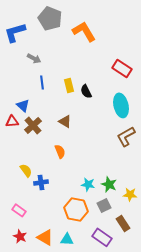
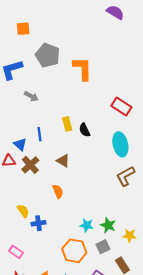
orange L-shape: (84, 31) -> (83, 69), turned 30
blue line: (42, 82) -> (40, 134), moved

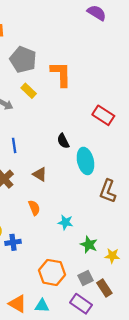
yellow rectangle: (67, 124) -> (29, 91), moved, turned -32
cyan ellipse: (120, 144) -> (85, 161), moved
brown L-shape: (126, 176) -> (108, 191), turned -40
cyan star: (87, 225) -> (65, 222), moved
gray square: (103, 247) -> (85, 278), moved

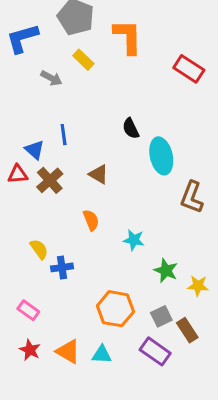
red rectangle: (103, 115) -> (189, 69), moved

